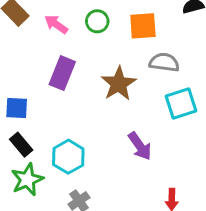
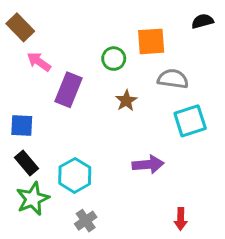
green circle: (97, 21) -> (114, 59), moved
pink arrow: (56, 24) -> (39, 62), moved
brown star: (119, 84) -> (126, 101), size x0.6
purple arrow: (140, 146) -> (148, 164), turned -60

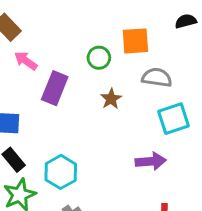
purple arrow: (148, 164) -> (151, 161), moved

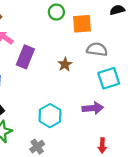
green circle: (99, 58) -> (56, 12), moved
cyan hexagon: (61, 172) -> (50, 116), moved

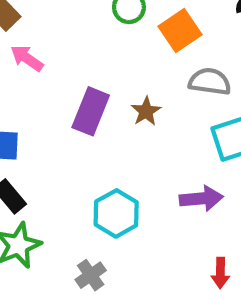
orange square: (82, 24) -> (180, 31), turned -30
purple rectangle: (25, 57) -> (91, 111), moved

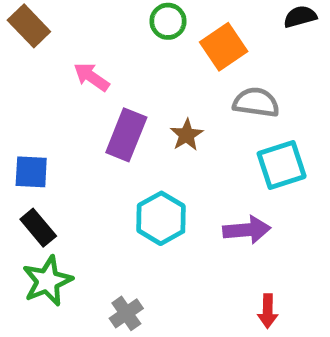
pink arrow: (27, 58) -> (91, 77), moved
cyan hexagon: (116, 213) -> (161, 218), moved

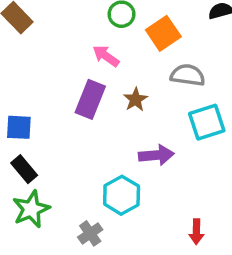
pink arrow: (91, 77) -> (106, 56), moved
cyan hexagon: (161, 218) -> (122, 195), moved
purple arrow: (247, 230) -> (156, 155), moved

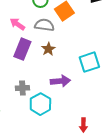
pink arrow: (106, 56) -> (17, 24), moved
gray semicircle: (188, 75) -> (44, 25), moved
gray cross: (90, 233) -> (22, 88), moved, turned 32

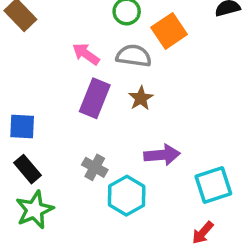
cyan square: (89, 62) -> (213, 185), moved
gray cross: (22, 88) -> (95, 167), turned 32
red arrow: (83, 125) -> (203, 233), turned 40

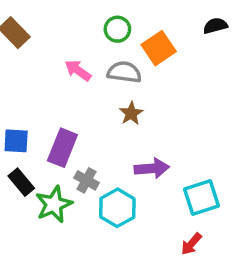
purple rectangle: (95, 98) -> (62, 148), moved
green star: (35, 210) -> (54, 204), moved

